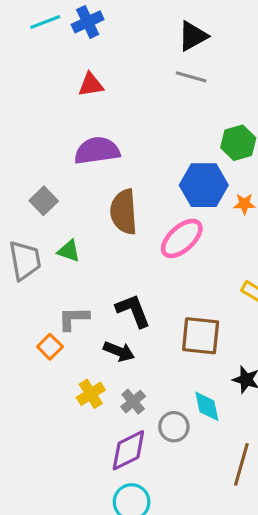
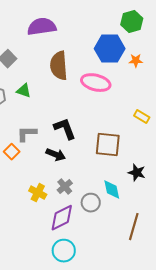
pink ellipse: (182, 238) -> (96, 83), turned 56
yellow cross: (91, 394) -> (38, 193), moved, turned -30

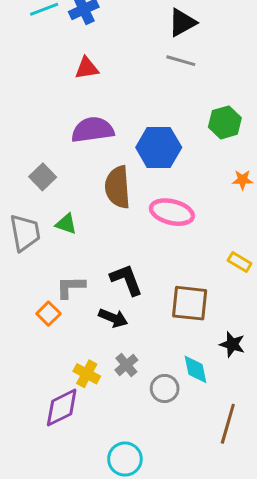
blue hexagon: (110, 49) -> (159, 147), moved
orange star: (136, 61) -> (243, 180), moved
purple diamond: (62, 218) -> (62, 408), moved

